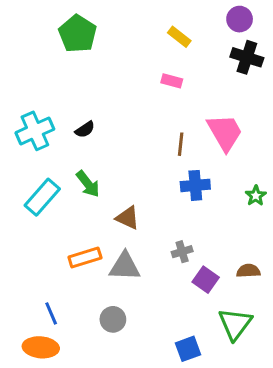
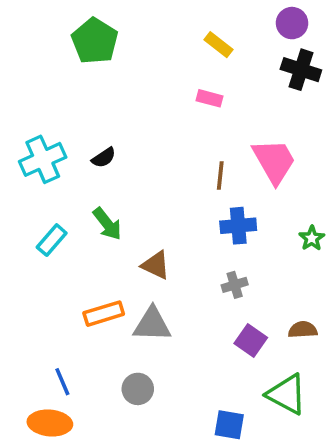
cyan rectangle: (42, 197) -> (52, 240), size x0.7
gray cross: (182, 252) -> (235, 285), moved
green triangle: (235, 324) -> (287, 394), turned -39
blue square: (188, 349) -> (229, 425), turned 30

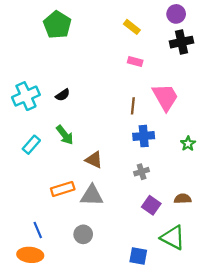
black cross: (301, 70) -> (182, 42), turned -30
pink rectangle: (210, 98) -> (135, 61), moved

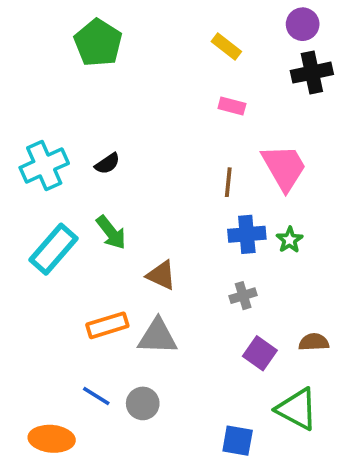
green star: (188, 144) -> (290, 240), moved
cyan rectangle: (31, 145) -> (53, 249), size x1.5
blue line: (38, 230) -> (96, 396), moved, turned -35

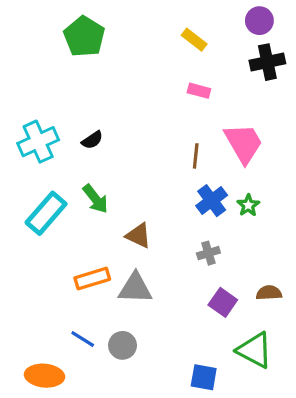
blue cross: (247, 234) -> (212, 201), turned -32

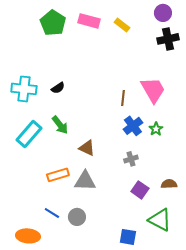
pink rectangle: (199, 91) -> (89, 21), moved, size x1.5
cyan cross: (38, 142) -> (24, 89), turned 30

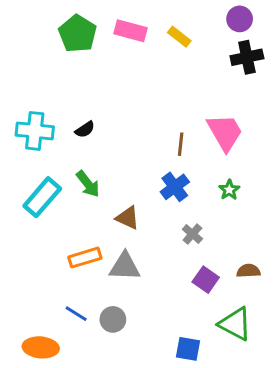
blue cross: (133, 126) -> (175, 187), moved
gray cross: (131, 159) -> (192, 234), turned -32

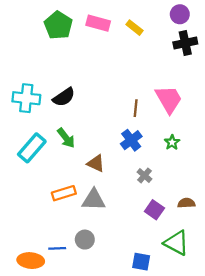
black semicircle: (85, 129) -> (64, 97), size x1.5
blue line: (76, 314) -> (57, 248), moved, turned -35

